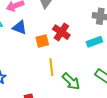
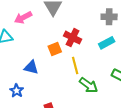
blue triangle: (20, 27) -> (31, 67), moved
yellow line: (51, 67) -> (75, 65), moved

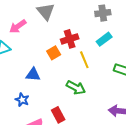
red cross: (73, 38) -> (70, 39), turned -36
yellow line: (75, 65) -> (84, 60), moved
green arrow: (89, 85) -> (76, 88), moved

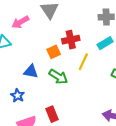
yellow line: (84, 60) -> (83, 62), turned 42
green arrow: (76, 88) -> (58, 77), moved

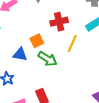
orange square: (54, 52) -> (37, 41), moved

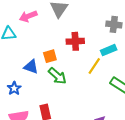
yellow line: (72, 44) -> (94, 66), moved

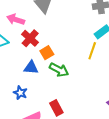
pink arrow: (28, 16) -> (16, 19), turned 54
red cross: (75, 41) -> (30, 38), moved, turned -30

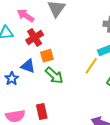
blue star: (20, 93) -> (12, 79), moved

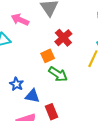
red cross: (35, 37) -> (63, 38), moved
blue triangle: (28, 66) -> (32, 96), moved

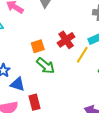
red cross: (63, 38) -> (66, 40), moved

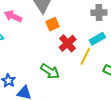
orange square: (38, 46) -> (52, 24), moved

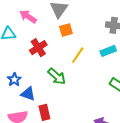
red cross: (68, 43) -> (38, 48), moved
yellow line: (85, 56) -> (78, 55), moved

